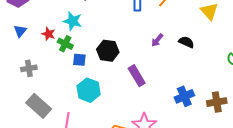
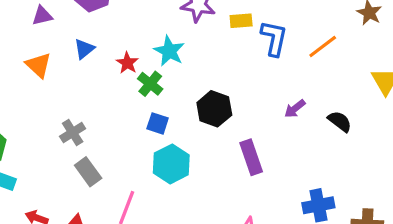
blue square: (79, 60) -> (158, 123), moved
gray cross: (29, 68) -> (73, 133), moved, turned -35
gray rectangle: (39, 106) -> (88, 172), size x0.7

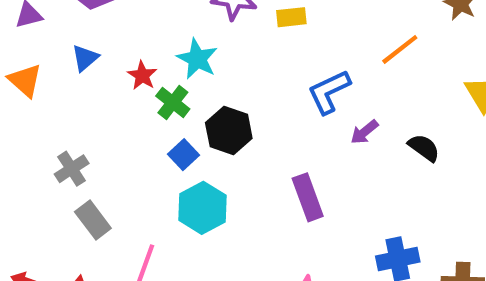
blue L-shape: (274, 38) -> (329, 92), moved, turned -126
black hexagon: (214, 109) -> (229, 130), moved
blue square: (158, 123) -> (184, 155), turned 30

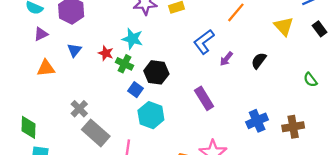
orange triangle: (25, 80) -> (46, 68), turned -36
black semicircle: (424, 148) -> (259, 61), turned -77
gray rectangle: (93, 220) -> (96, 133), size x1.4

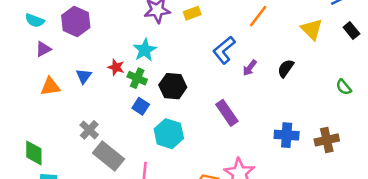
cyan star: (132, 39) -> (145, 50), turned 30
blue triangle: (74, 50) -> (84, 76), moved
blue square: (135, 90) -> (141, 106), moved
blue cross: (257, 121) -> (287, 135), turned 30

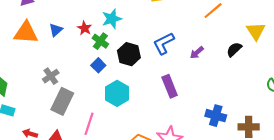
blue L-shape: (224, 50) -> (164, 43), moved
black semicircle: (286, 68) -> (234, 49), moved
orange triangle: (50, 87) -> (26, 33), size x1.4
gray rectangle: (109, 156) -> (62, 101), turned 65

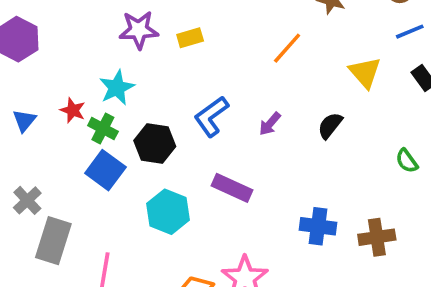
black semicircle: (234, 49) -> (330, 126), moved
blue square: (98, 65) -> (105, 170), size x1.5
purple rectangle: (170, 86) -> (232, 188), turned -35
cyan hexagon: (117, 93) -> (168, 212), moved

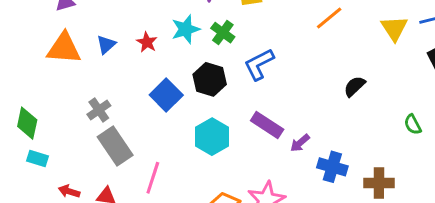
yellow triangle: (365, 72) -> (394, 28), moved
purple arrow: (270, 124) -> (300, 143), moved
green cross: (103, 128) -> (223, 33), moved
gray rectangle: (53, 241) -> (115, 146), turned -60

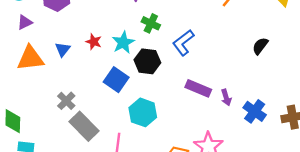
cyan star: (186, 29) -> (123, 42), moved
cyan hexagon: (212, 137) -> (143, 112), moved
purple arrow: (300, 143) -> (226, 98), turned -56
blue cross: (332, 167) -> (255, 111), turned 30

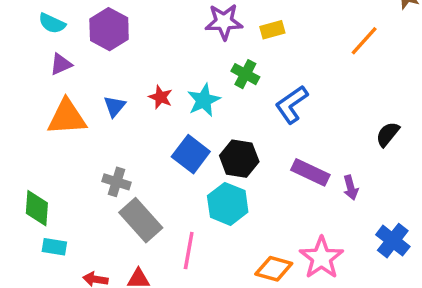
black semicircle: (260, 46) -> (388, 134), moved
black hexagon: (147, 61) -> (239, 159), moved
gray cross: (66, 101) -> (116, 182), turned -30
blue cross: (255, 111) -> (393, 241), moved

